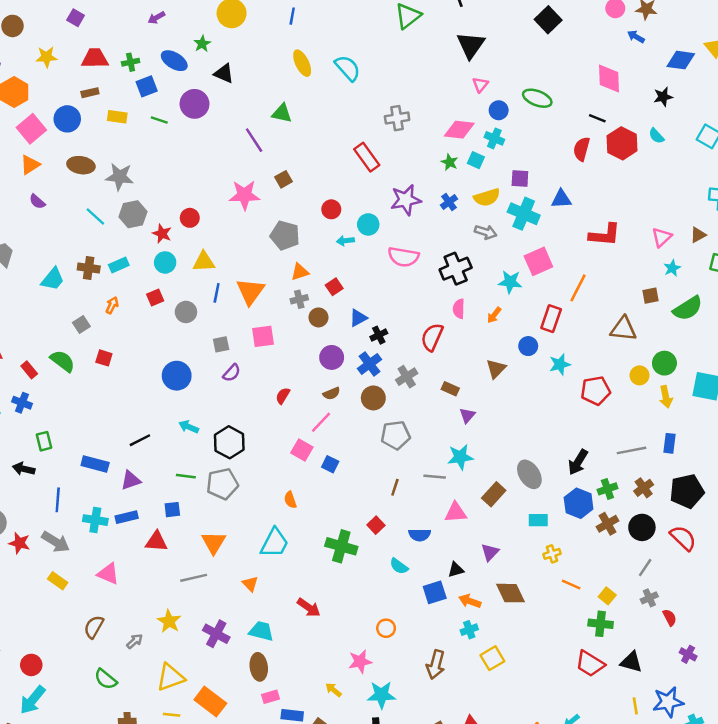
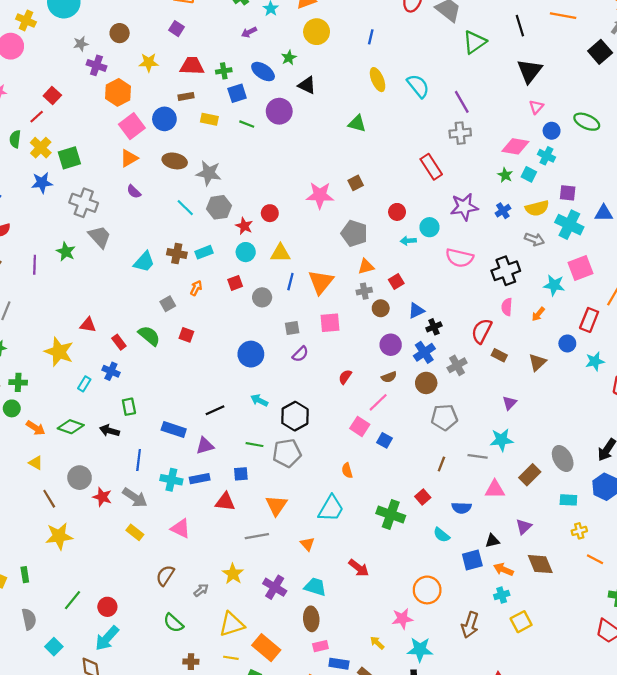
purple line: (254, 140) -> (462, 102), moved
brown rectangle: (450, 389) -> (499, 355), moved
orange circle: (386, 628) -> (427, 590), size x1.6

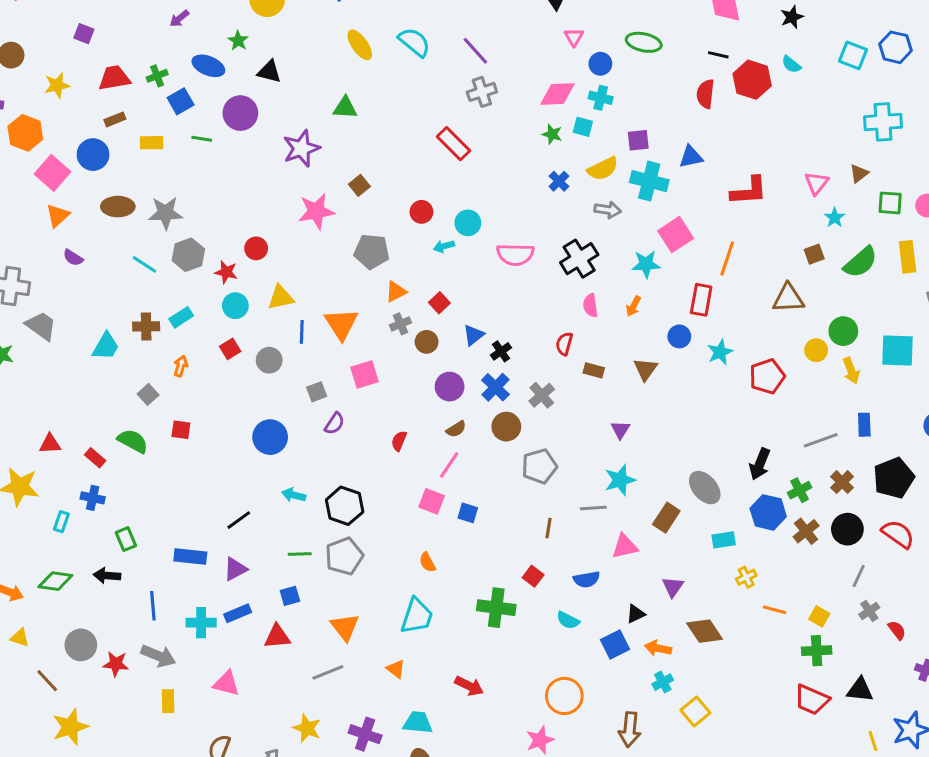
purple star: (464, 207) -> (301, 148), moved
red semicircle: (482, 331) -> (564, 344), size x0.7
yellow rectangle: (135, 532) -> (168, 701), turned 63

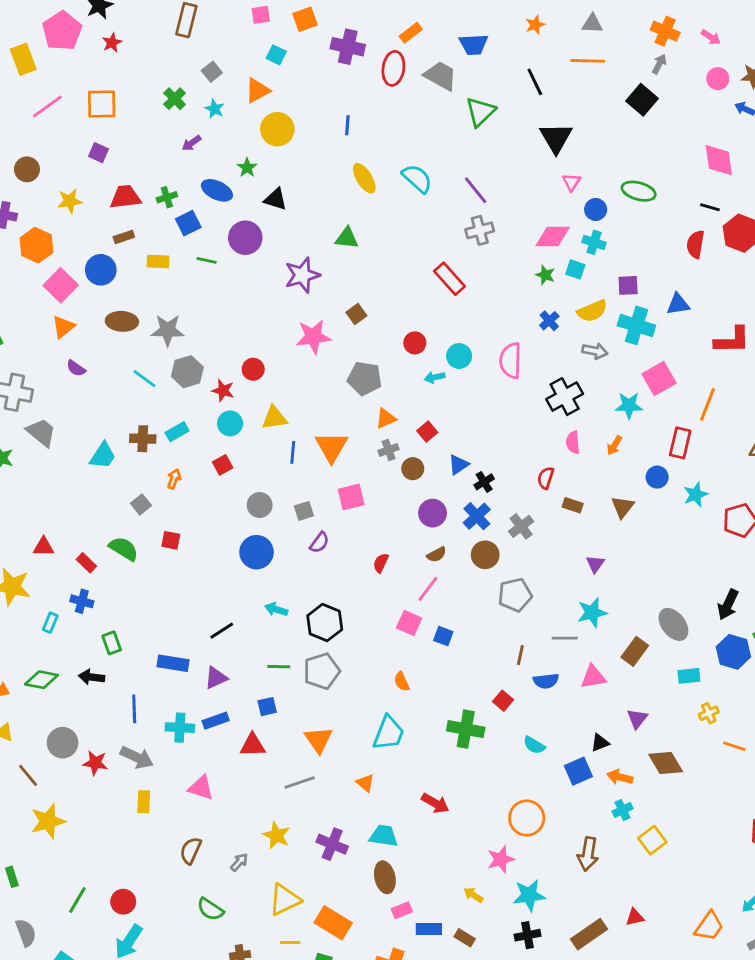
pink semicircle: (515, 254) -> (510, 361), moved, turned 87
gray circle: (269, 360) -> (260, 505), moved
blue semicircle: (587, 579) -> (546, 681), moved

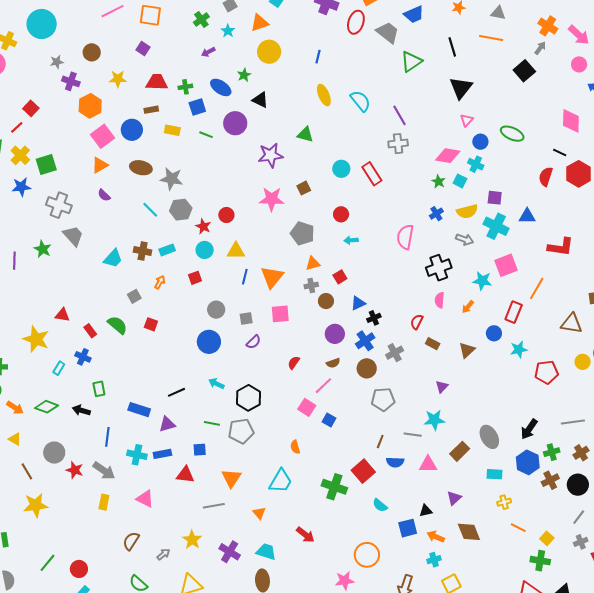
pink arrow: (711, 37) -> (579, 35), size x1.6
blue trapezoid: (474, 44) -> (414, 14), turned -30
cyan circle: (459, 356) -> (341, 169), moved
red square: (503, 701) -> (363, 471), size x1.6

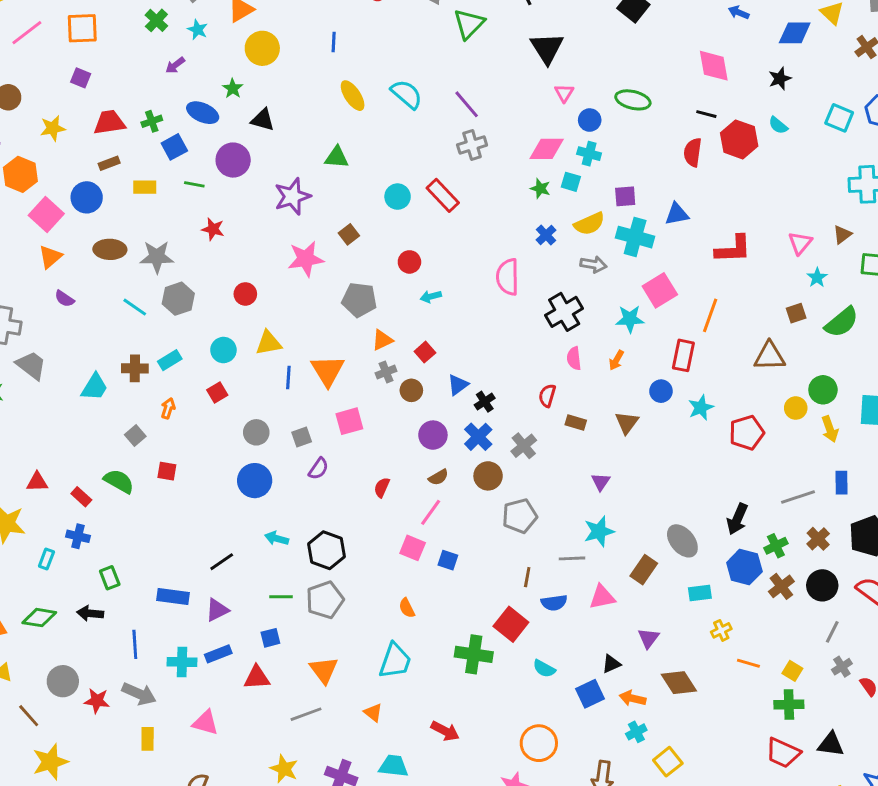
red star: (203, 226) -> (213, 229), moved

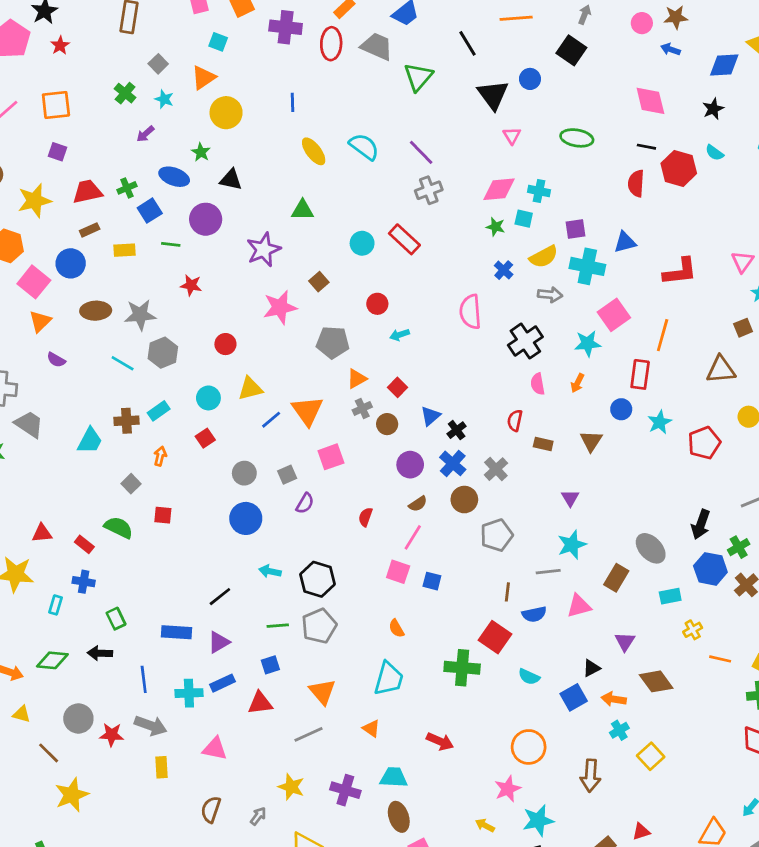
blue circle: (590, 120) -> (530, 79), moved
yellow star: (53, 128) -> (35, 201), size x1.4
blue line: (288, 378) -> (271, 420), turned 50

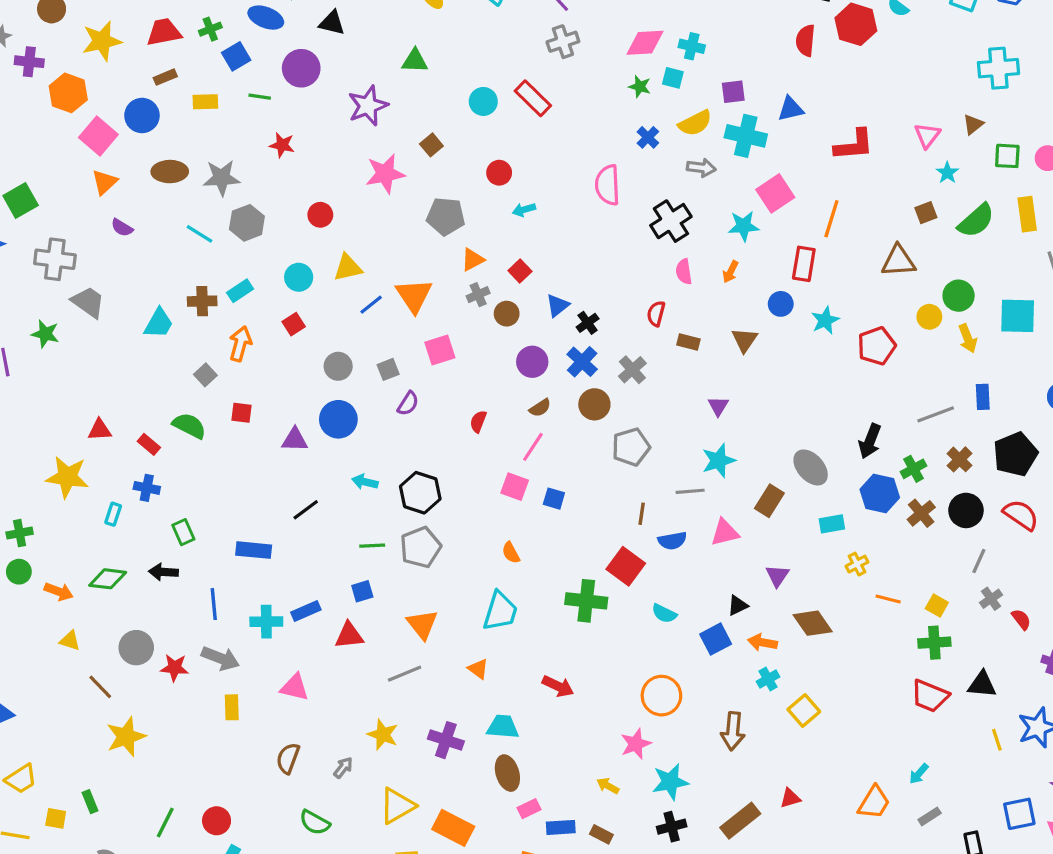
orange arrow: (160, 456) -> (240, 344), size x1.5
purple triangle: (219, 642) -> (295, 440), moved, turned 30

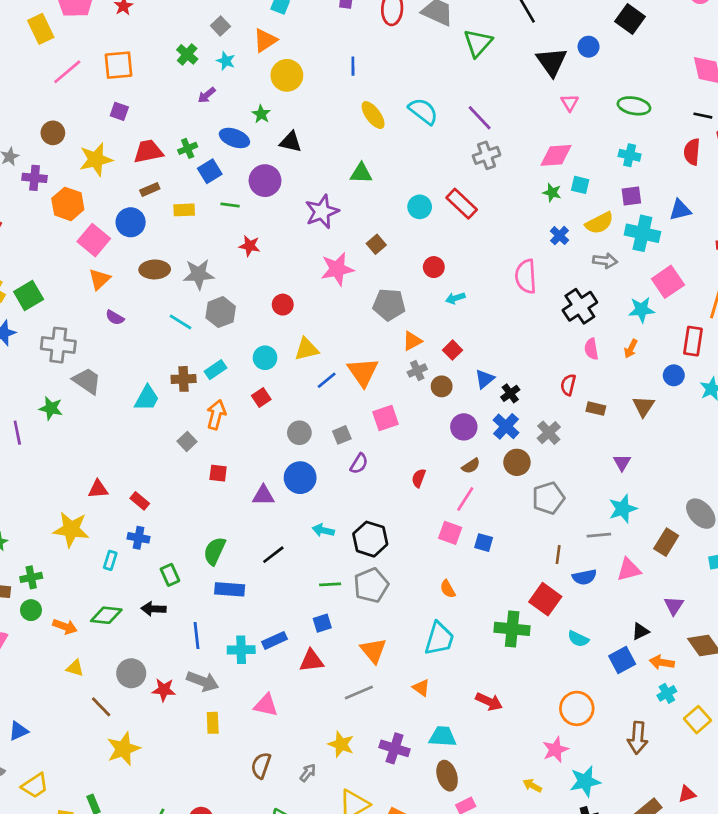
cyan cross: (692, 46) -> (630, 155), moved
green semicircle: (189, 426) -> (214, 551), moved, turned -92

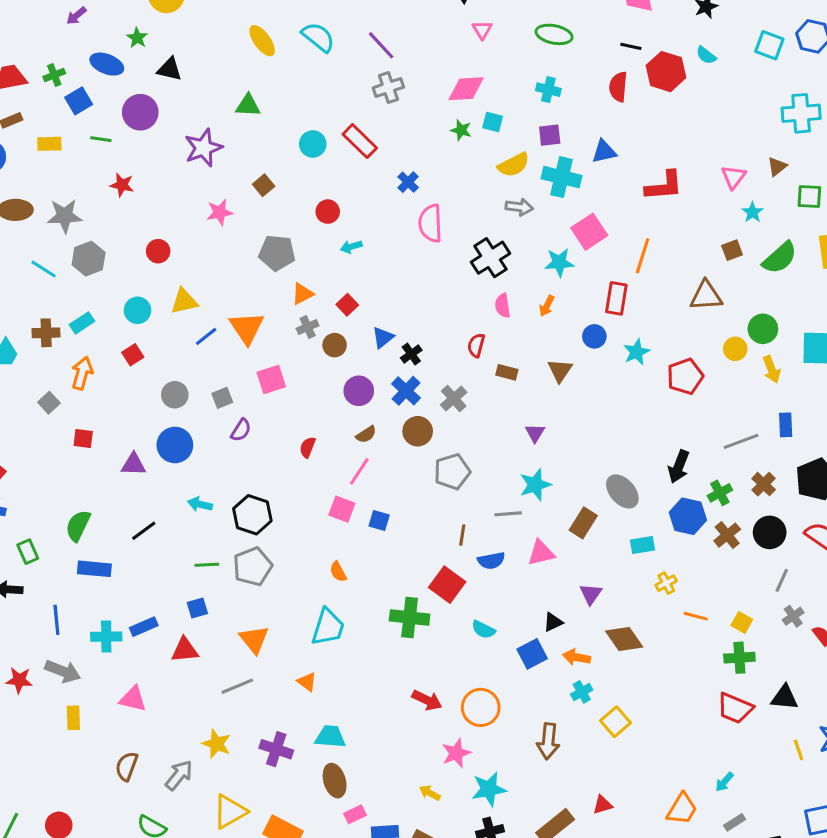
blue cross: (559, 236) -> (408, 182), moved
pink star: (337, 269) -> (220, 212), size x0.7
red arrow: (489, 702) -> (427, 700), moved
gray arrow: (308, 773) -> (179, 775), size x1.5

